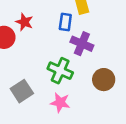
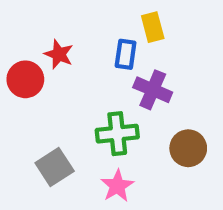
green cross: (60, 71) -> (117, 134), turned -30
pink star: (60, 103) -> (117, 186), turned 30

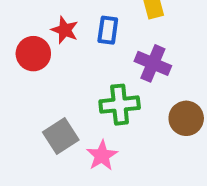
blue rectangle: (126, 54) -> (108, 30), moved
pink star: (117, 186) -> (102, 156), moved

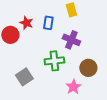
pink star: (102, 156) -> (73, 87), moved

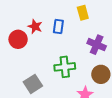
purple cross: (71, 40) -> (97, 45), moved

